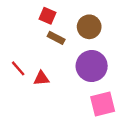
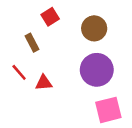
red square: (47, 16) -> (50, 17), turned 35
brown rectangle: (56, 38) -> (32, 43), moved, turned 35

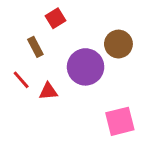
brown circle: (94, 28) -> (118, 44), moved
purple circle: (97, 70) -> (86, 67), moved

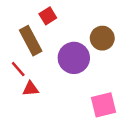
brown rectangle: (35, 47) -> (31, 41), size x1.6
red triangle: (48, 91) -> (31, 89), moved

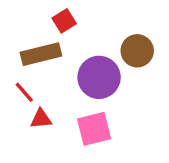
brown rectangle: (31, 41) -> (41, 54), turned -76
pink square: (103, 105) -> (94, 129), moved

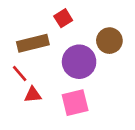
red square: (64, 21) -> (63, 18), moved

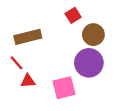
red square: (63, 18) -> (73, 15), moved
purple circle: (79, 62) -> (89, 63), moved

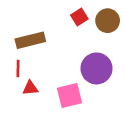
brown circle: (93, 35) -> (108, 21), moved
red line: (17, 63) -> (18, 68), turned 42

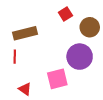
brown circle: (108, 21) -> (90, 27), moved
red triangle: (30, 88) -> (25, 89), moved, turned 40

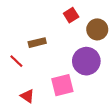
brown rectangle: (25, 33) -> (37, 43), moved, size x0.7
red line: (15, 57) -> (16, 61), turned -48

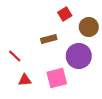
brown rectangle: (37, 43) -> (49, 39), moved
red triangle: (27, 96) -> (25, 80), moved, turned -40

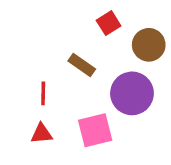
brown rectangle: (49, 39) -> (82, 65), turned 49
red line: (15, 56) -> (43, 93), moved, turned 48

